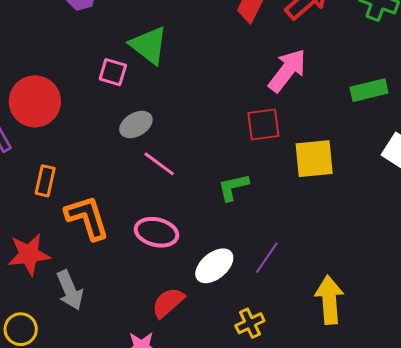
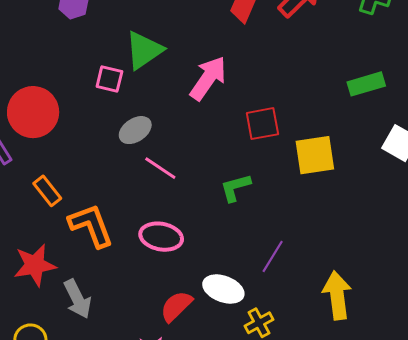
green triangle: (149, 45) -> (144, 50), turned 51
pink arrow: (287, 70) -> (208, 78), moved
orange rectangle: (45, 181) -> (47, 191), turned -48
white ellipse: (214, 266) -> (223, 289), moved, turned 63

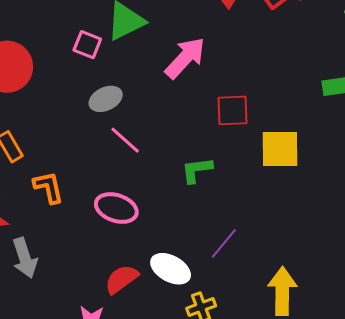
orange L-shape: (91, 226) -> (49, 187), size x0.7

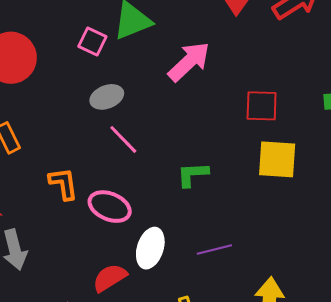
red square: (232, 110) -> (262, 106), moved
orange L-shape: (49, 187) -> (63, 184), moved
purple line: (224, 243) -> (214, 249), turned 32
white ellipse: (171, 269) -> (150, 248), moved, turned 75

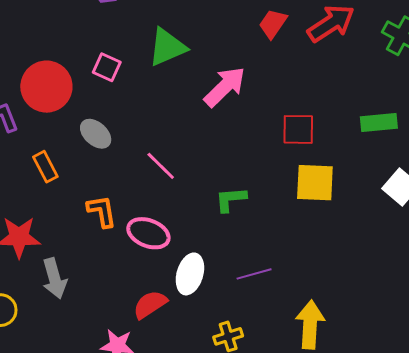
pink square: (92, 42) -> (107, 67), moved
gray ellipse: (107, 97) -> (96, 134), moved, turned 64

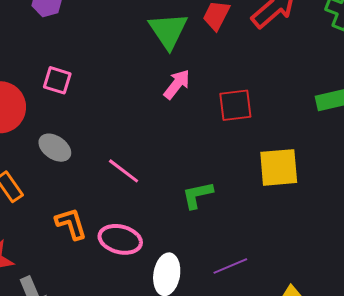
green triangle: (167, 47) -> (168, 31), moved, turned -33
pink arrow: (225, 87) -> (177, 84), size x0.7
red square: (298, 129) -> (235, 105), moved

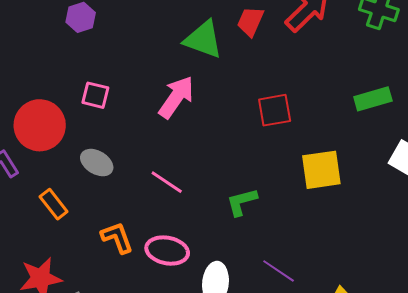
green triangle: (168, 31) -> (203, 39), turned -33
pink arrow: (177, 84) -> (176, 97), moved, size x1.4
purple line: (230, 266) -> (279, 271), turned 60

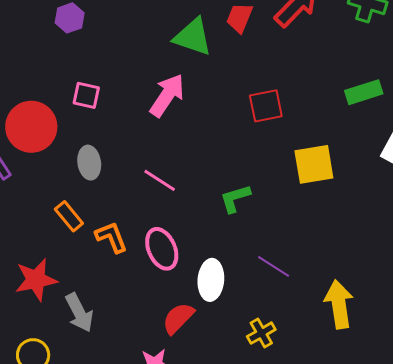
gray ellipse: (97, 163) -> (89, 163), turned 52
orange rectangle: (54, 204) -> (69, 216), moved
pink ellipse: (167, 251) -> (162, 249), turned 57

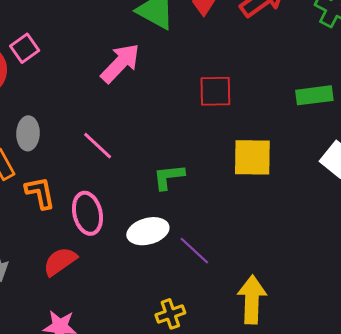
pink square: (86, 95) -> (25, 48), moved, turned 32
gray ellipse: (89, 163) -> (28, 133), moved
white ellipse: (211, 280) -> (148, 231), moved, turned 60
red semicircle: (178, 318) -> (60, 261), moved

